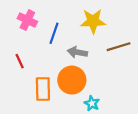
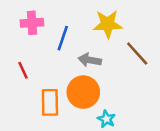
pink cross: (27, 20) -> (32, 23), turned -30
brown line: (119, 47) -> (137, 54), turned 65

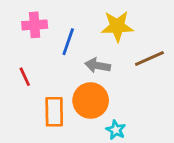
brown line: (137, 54) -> (149, 59), turned -72

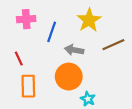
yellow star: (117, 26) -> (89, 20), turned -30
orange rectangle: (54, 112) -> (28, 86), moved

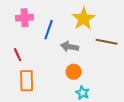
brown line: (113, 45) -> (107, 42), turned 35
orange circle: (69, 77) -> (74, 72), moved, size x0.6

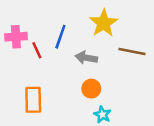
pink cross: (25, 18) -> (16, 37), moved
red line: (18, 55) -> (37, 50), moved

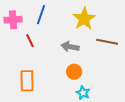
pink cross: (16, 37) -> (13, 20), moved
blue line: (60, 37) -> (41, 15), moved

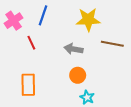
yellow star: (84, 19) -> (88, 20), turned 30
pink cross: (13, 20) -> (14, 21), turned -30

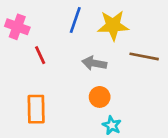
blue line: (43, 15) -> (75, 20), moved
pink cross: (14, 21) -> (17, 27), turned -36

